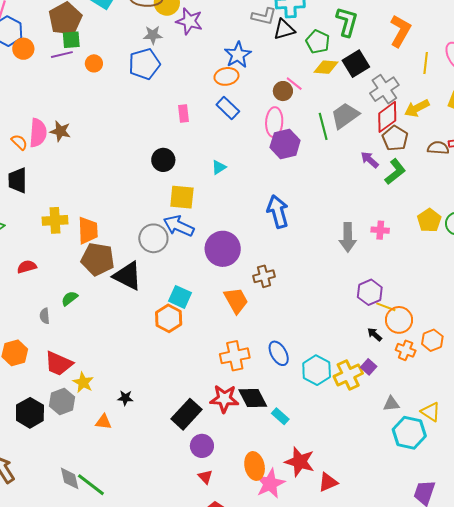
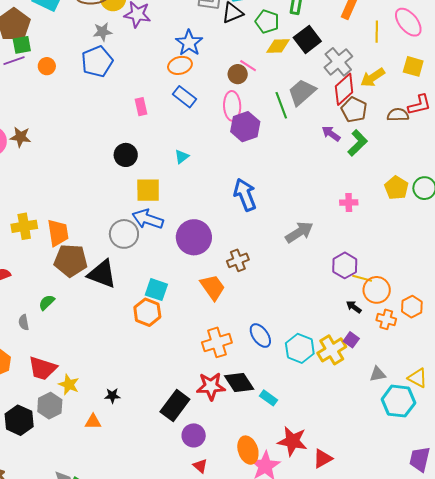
gray arrow: (348, 237) -> (299, 232), moved, turned -116

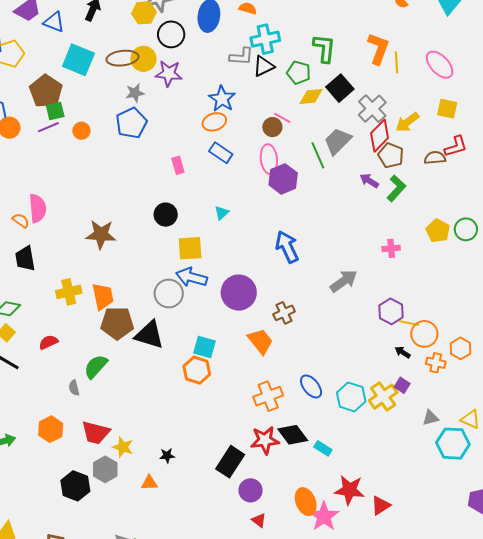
yellow line: (377, 32) -> (397, 62), moved
brown star: (20, 137) -> (101, 234), moved, size x1.4
green semicircle: (47, 302) -> (96, 367), size x1.5

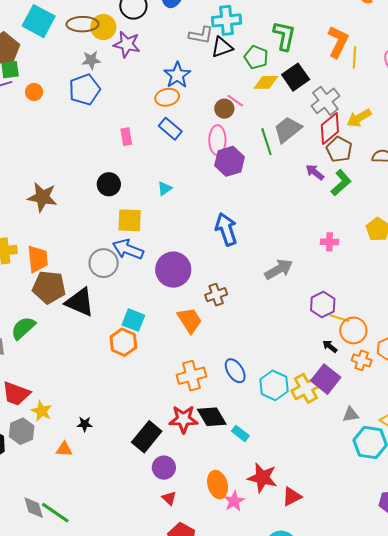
purple square: (402, 385) -> (326, 379), size x1.8
pink star: (324, 516) -> (234, 501), size x0.7

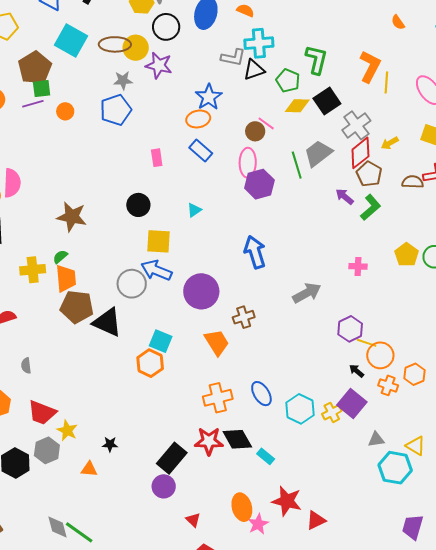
yellow arrow: (359, 118) -> (390, 143), size x0.7
green semicircle: (23, 328) -> (60, 257), moved, size x0.6
yellow cross: (306, 388) -> (332, 412), size x0.7
purple circle: (164, 468) -> (164, 486), moved

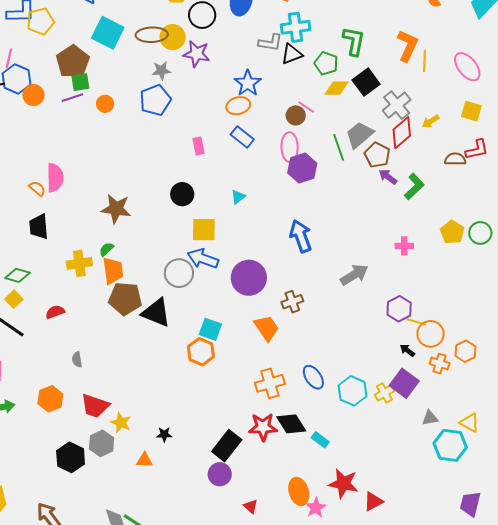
brown pentagon: (369, 174) -> (377, 155), moved

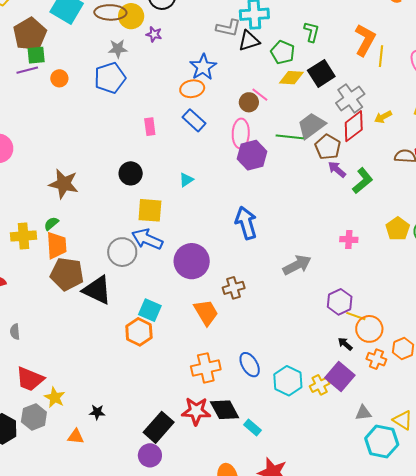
green L-shape: (354, 41) -> (312, 32), size x0.7
purple star: (197, 54) -> (154, 34), size x0.6
green line: (339, 147) -> (290, 137), turned -68

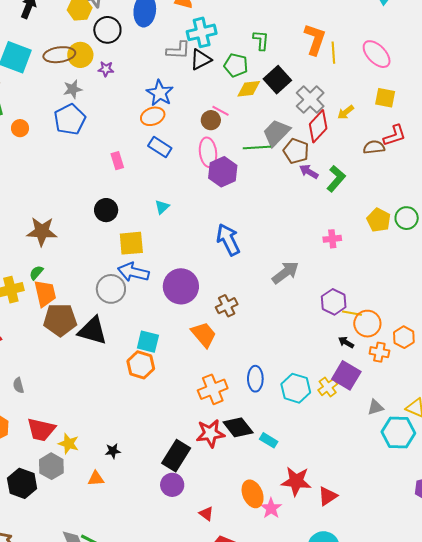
blue ellipse: (250, 365) -> (255, 379), turned 40

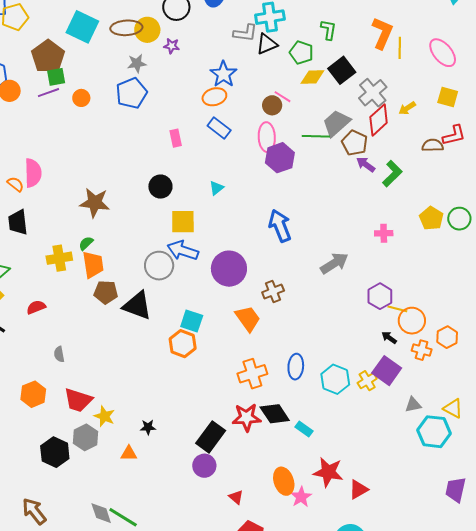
brown pentagon: (60, 320) -> (106, 292), size x0.7

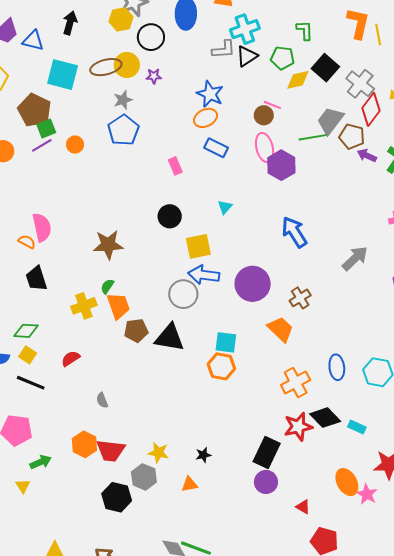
red trapezoid: (78, 400) -> (111, 451), moved

